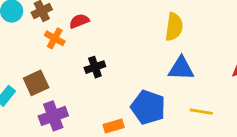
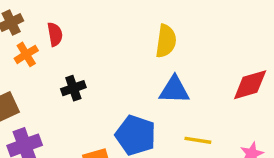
red semicircle: (79, 21) -> (55, 34), turned 102
orange cross: (55, 38) -> (26, 54), turned 30

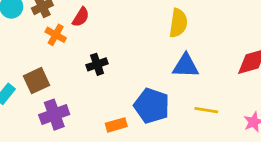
red semicircle: (55, 34) -> (81, 17), turned 42
orange cross: (26, 54) -> (56, 35), turned -30

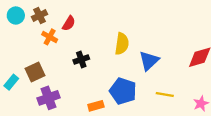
yellow semicircle: (178, 23) -> (122, 44), moved
blue triangle: (186, 66) -> (149, 61), turned -45

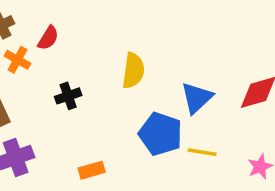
blue triangle: (149, 61) -> (197, 98), moved
blue pentagon: (123, 91) -> (160, 134), moved

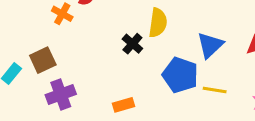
black cross: (68, 96) -> (132, 44), moved, turned -30

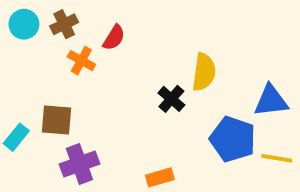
blue triangle: (210, 45) -> (271, 101), turned 36
brown square: (43, 60) -> (56, 120), turned 30

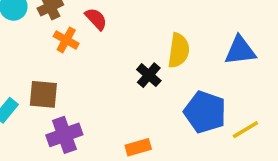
red semicircle: (114, 38) -> (96, 19), turned -75
blue triangle: (271, 101) -> (240, 50), moved
yellow line: (277, 158) -> (245, 130), turned -40

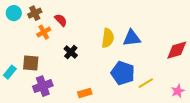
orange cross: (66, 40) -> (44, 32), turned 32
blue triangle: (240, 50) -> (132, 38), moved
black cross: (149, 75) -> (71, 52), moved

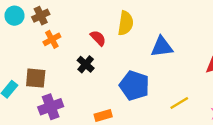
red semicircle: (61, 20) -> (98, 38), moved
yellow semicircle: (108, 38) -> (126, 23), moved
blue pentagon: (123, 73) -> (134, 86), moved

